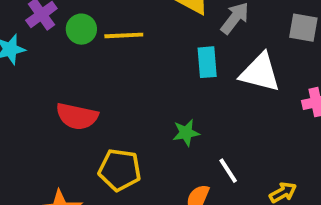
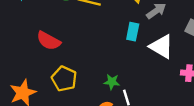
green star: (186, 133) -> (112, 82), moved

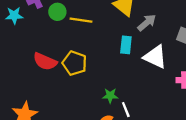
yellow pentagon: (64, 79) -> (75, 63), moved

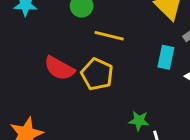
yellow line: (81, 20) -> (109, 36), moved

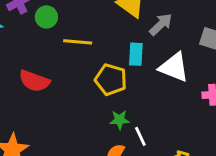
yellow pentagon: (97, 74) -> (111, 80), moved

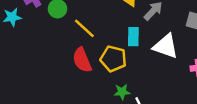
yellow line: (78, 42) -> (84, 28), turned 40
red semicircle: (34, 81) -> (82, 60), moved, turned 50

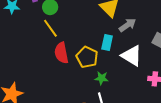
yellow line: (84, 28) -> (50, 28), moved
green star: (122, 92) -> (101, 78), moved

